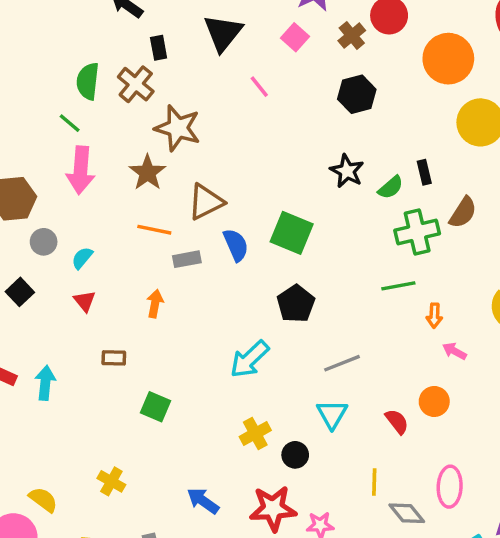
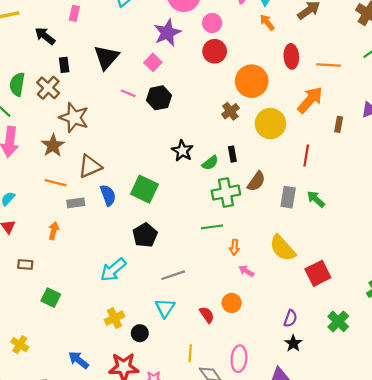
brown cross: (352, 36) -> (230, 111), moved
pink line: (259, 87) -> (128, 93), turned -32
black hexagon: (357, 94) -> (159, 98), moved

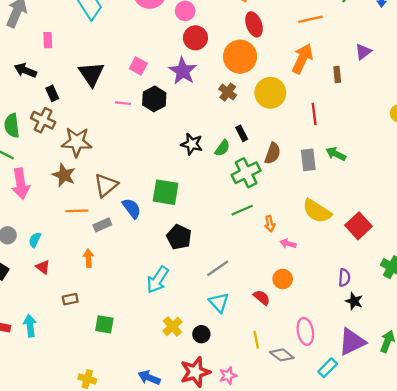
purple star: (167, 33) -> (183, 71), moved
red ellipse: (291, 56) -> (254, 24), moved

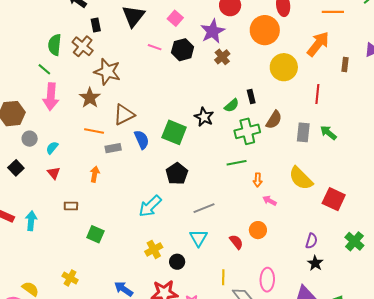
brown cross: (228, 92) -> (222, 57), moved
black star: (192, 144) -> (204, 117), moved
red square: (358, 226) -> (334, 199), turned -35

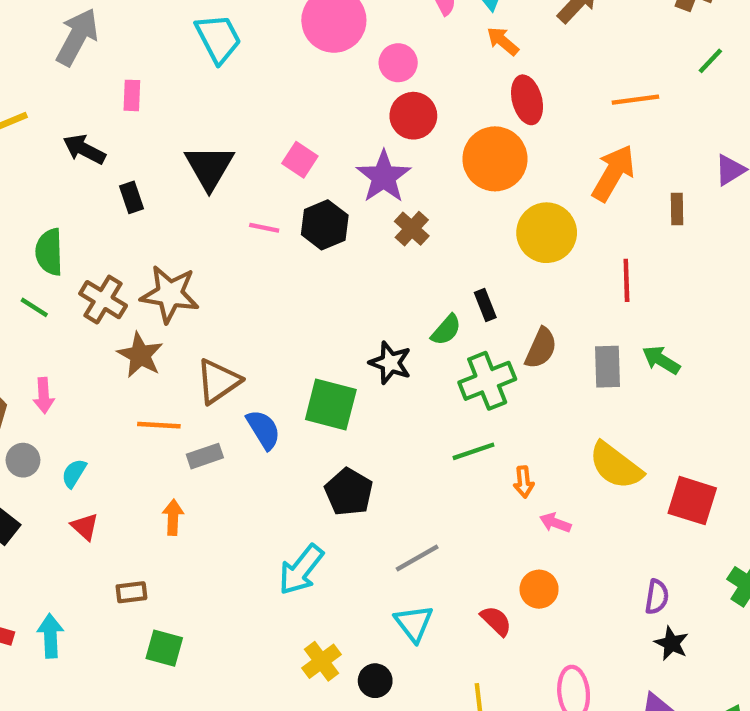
brown cross: (83, 46) -> (103, 300), moved
pink arrow: (51, 97) -> (44, 396), moved, size x0.6
green square: (95, 234) -> (164, 648), moved

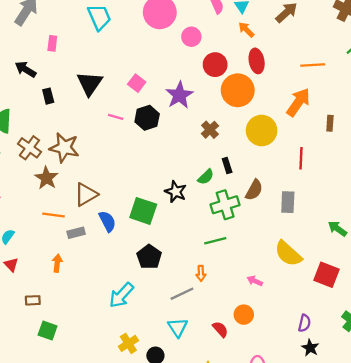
red circle: (413, 116) -> (215, 65), moved
brown cross: (412, 229) -> (210, 130), moved
green arrow: (661, 360) -> (337, 229), moved
orange arrow: (524, 482) -> (201, 273), moved

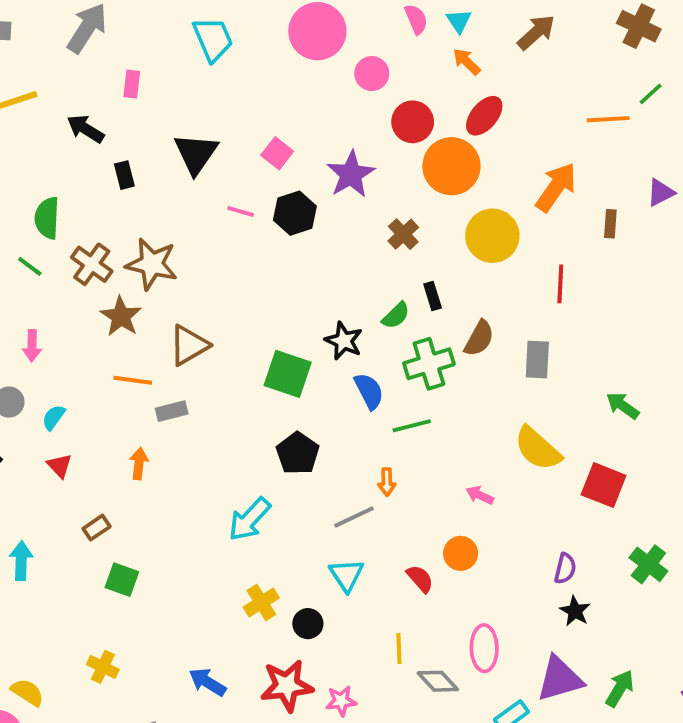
red ellipse: (257, 61) -> (484, 116), turned 50
orange line: (313, 65) -> (608, 119), moved
blue semicircle: (107, 221) -> (369, 391), moved
brown rectangle: (33, 300) -> (97, 528), turned -32

